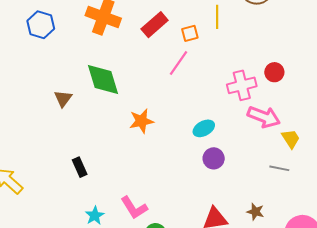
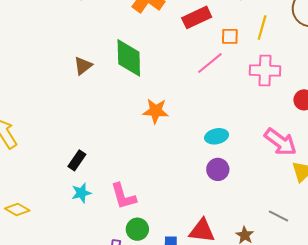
pink cross: (242, 85) -> (265, 71), moved
black rectangle: (80, 167) -> (77, 160), moved, turned 42
gray line: (279, 168) -> (279, 216), moved

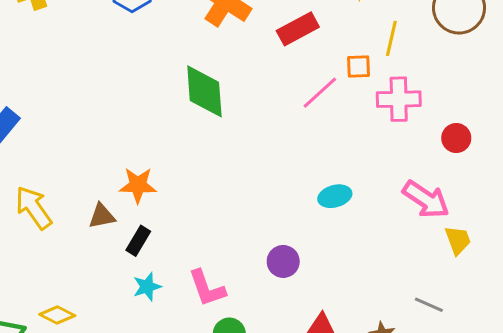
orange square: (230, 36) -> (358, 67), moved
brown triangle: (83, 66) -> (102, 216), moved, turned 30
orange star: (156, 111) -> (138, 185), moved
purple circle: (218, 169) -> (283, 261), moved

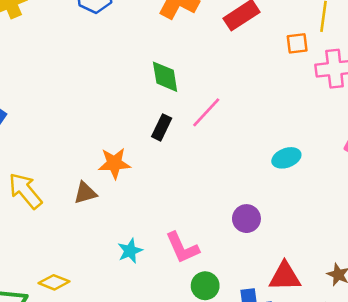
green diamond: (204, 91) -> (165, 77), size x0.7
pink line: (320, 93) -> (206, 112), moved
black rectangle: (138, 241) -> (162, 127), moved

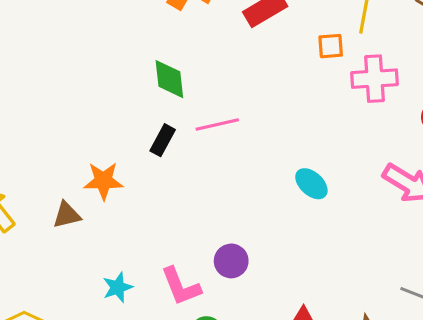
pink line: (206, 112) -> (217, 124), turned 32
cyan ellipse: (286, 158) -> (311, 184), turned 60
purple circle: (246, 219) -> (231, 261), moved

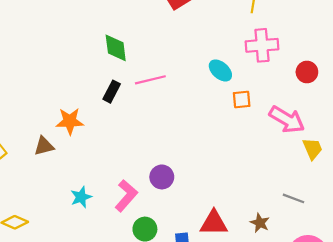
orange square: (331, 46) -> (242, 100), moved
cyan ellipse: (311, 184) -> (220, 70), moved
pink L-shape: (181, 286) -> (126, 196), turned -116

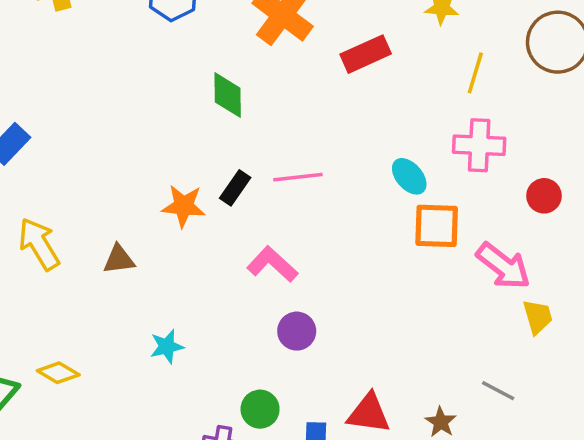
green diamond: (116, 48) -> (228, 95), moved
orange square: (242, 100) -> (437, 226), size x1.6
orange star: (70, 121) -> (184, 206), moved
pink L-shape: (126, 196) -> (272, 264), moved, turned -96

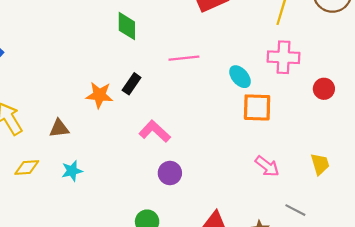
pink line: (298, 177) -> (184, 58), moved
pink arrow: (503, 266) -> (267, 166), moved, size x0.7
cyan star: (167, 347) -> (72, 171), moved
yellow diamond: (58, 373) -> (27, 168), moved, turned -35

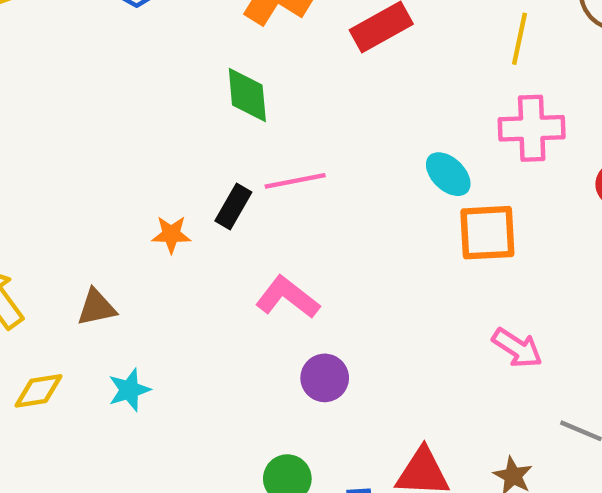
green diamond: (127, 26) -> (247, 95), moved
pink line: (184, 58) -> (295, 181), moved
orange star: (99, 95) -> (171, 234), size x0.7

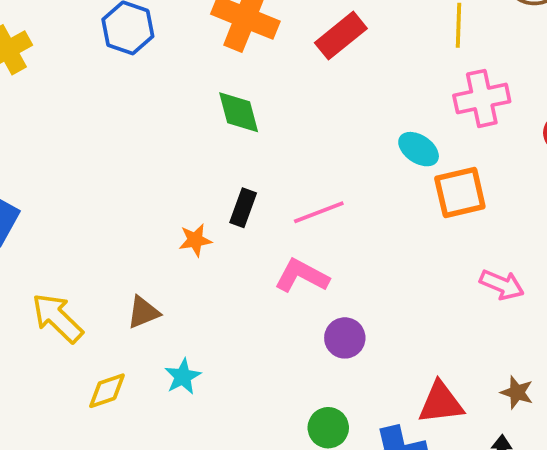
pink line: (295, 181) -> (319, 212), moved

